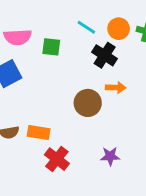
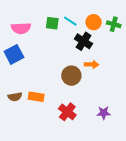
green square: (51, 47) -> (52, 23), moved
purple star: (110, 156) -> (104, 113), moved
red cross: (57, 159) -> (67, 112), moved

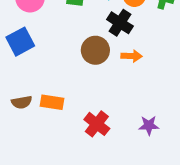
brown circle: (71, 76) -> (95, 50), moved

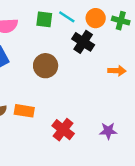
brown circle: (95, 50) -> (46, 66), moved
orange arrow: (132, 56) -> (117, 71), moved

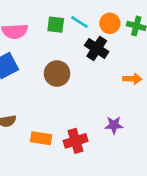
orange rectangle: (24, 111) -> (41, 138), moved
red cross: (63, 130) -> (76, 141), turned 35
purple star: (108, 131) -> (114, 125), moved

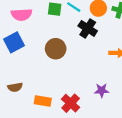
red cross: (76, 141) -> (71, 103), turned -30

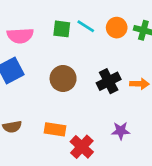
black cross: (88, 28) -> (109, 81), moved, turned 30
orange rectangle: (43, 101) -> (55, 129), moved

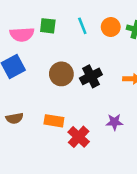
cyan line: (86, 26) -> (82, 26), turned 35
green square: (62, 29) -> (48, 26), moved
black cross: (109, 81) -> (91, 76), moved

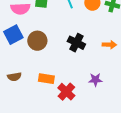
brown circle: (61, 74) -> (37, 41), moved
black cross: (91, 76) -> (76, 43), turned -36

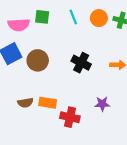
brown semicircle: (14, 77) -> (25, 103), moved
red cross: (66, 92) -> (70, 117), turned -30

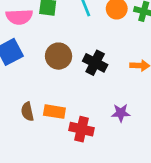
brown circle: (38, 60) -> (59, 56), moved
brown semicircle: (25, 103) -> (27, 112), turned 88

